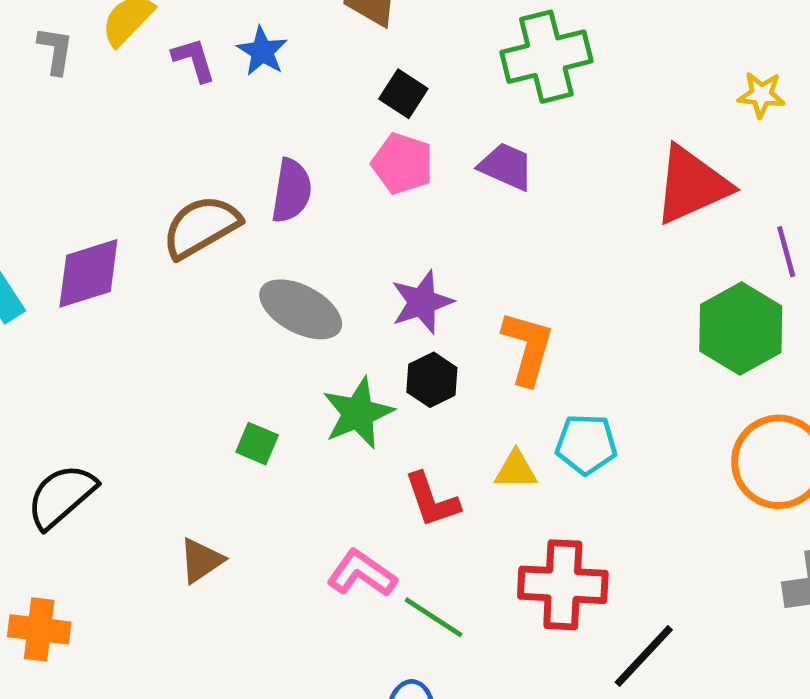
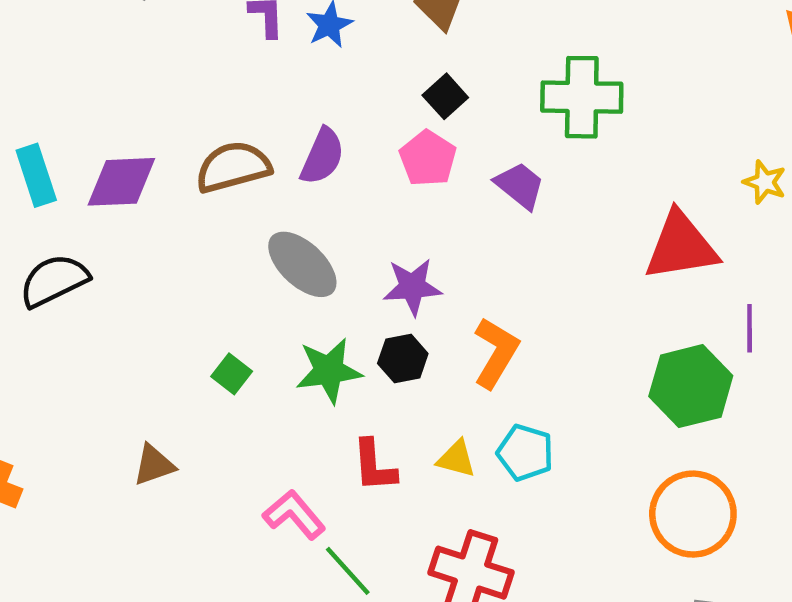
black semicircle: (61, 496) -> (54, 281), moved

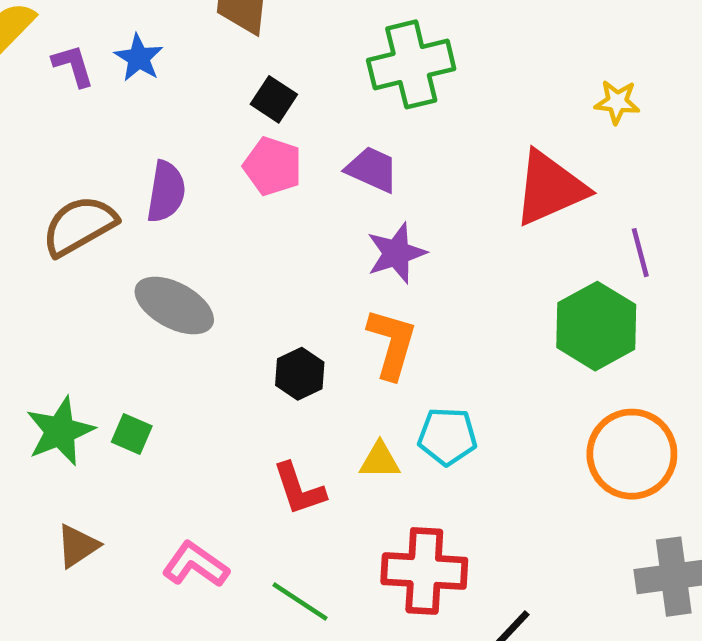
purple star: (412, 287) -> (396, 253), moved
green star: (329, 371) -> (60, 431), moved
pink L-shape: (294, 515) -> (196, 565), moved

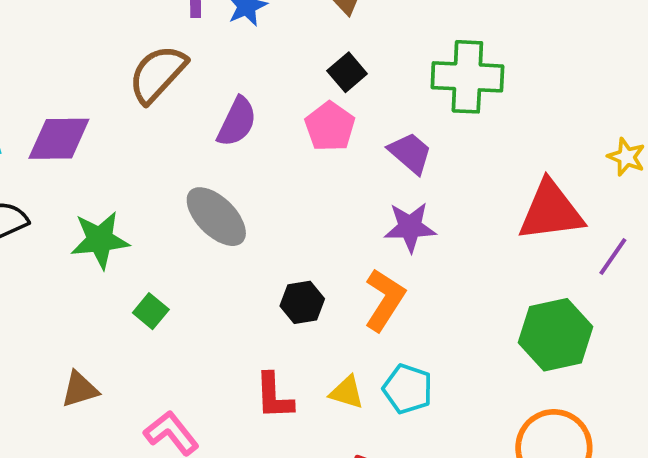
brown semicircle: (79, 226) -> (157, 74), moved, turned -34
purple line: (640, 253) -> (613, 257), moved, turned 33
green star: (60, 431) -> (100, 240), moved

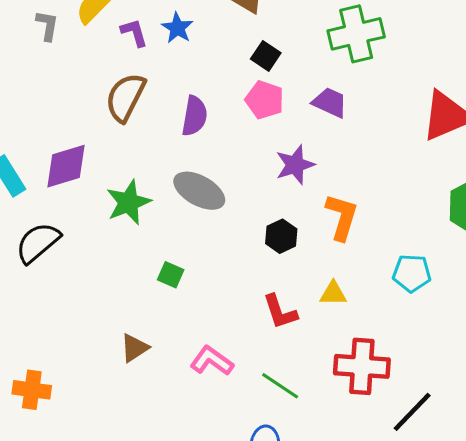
purple star: (410, 227) -> (295, 165), moved
green star: (100, 240) -> (129, 202), moved
cyan pentagon: (408, 389) -> (412, 273), moved

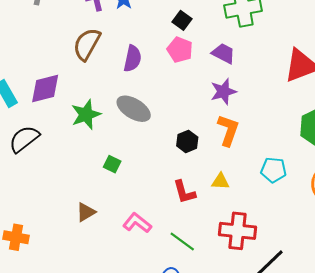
purple star: (295, 165) -> (223, 92), moved

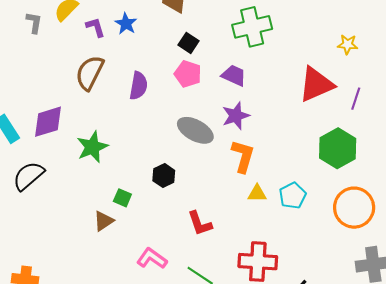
gray ellipse: (134, 109) -> (195, 130), moved
black hexagon: (187, 141) -> (164, 176), moved
cyan pentagon: (274, 170) -> (293, 196), turned -30
yellow triangle: (220, 181) -> (257, 193), moved
brown triangle: (86, 212) -> (104, 221), moved

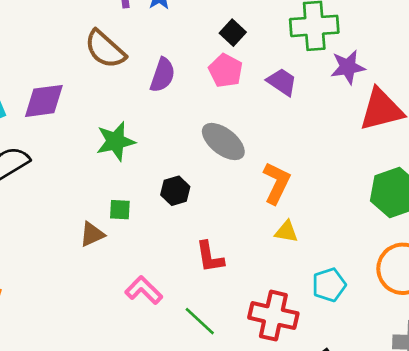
brown semicircle: (90, 73) -> (105, 49), turned -84
purple star: (236, 116) -> (348, 67), moved
green star: (92, 147) -> (116, 141), moved
cyan pentagon: (293, 196) -> (329, 285), moved
green square: (122, 198) -> (120, 210), turned -30

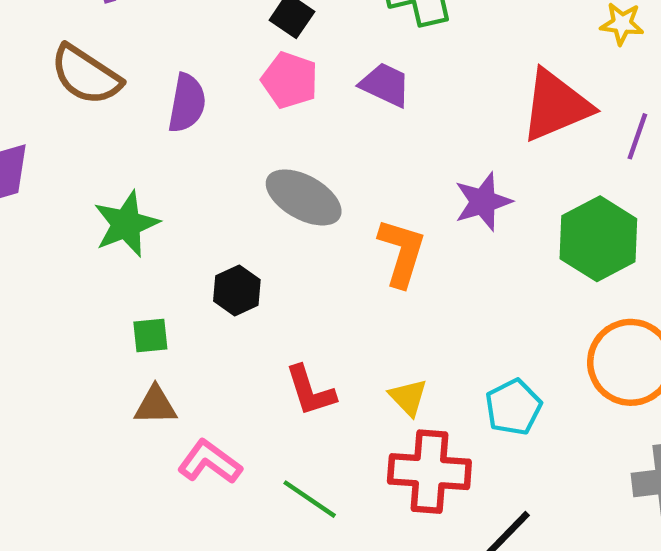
purple star: (348, 67) -> (483, 202), moved
yellow triangle: (286, 232) -> (408, 397), moved, turned 45
brown triangle: (92, 234) -> (155, 405), moved, turned 32

